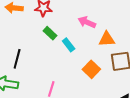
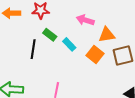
black line: (17, 59) -> (33, 49), moved
orange square: (91, 69) -> (95, 54), moved

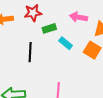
green rectangle: (50, 35) -> (49, 28), moved, turned -48

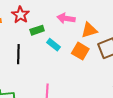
red star: (33, 13) -> (20, 15), turned -30

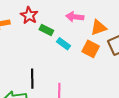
green rectangle: (37, 30) -> (46, 30), turned 48
black line: (18, 54) -> (32, 79), moved

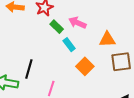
pink arrow: (75, 17) -> (77, 23), moved
orange square: (91, 49) -> (85, 66), moved

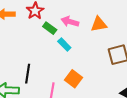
orange triangle: (107, 39) -> (99, 24), moved
orange square: (85, 66) -> (74, 79), moved

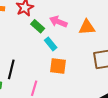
orange square: (74, 79) -> (58, 66), moved, turned -36

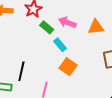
orange square: (58, 66) -> (68, 67), turned 30

